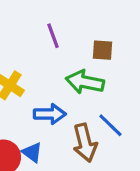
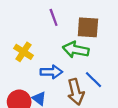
brown square: (102, 50) -> (88, 27), size x1.5

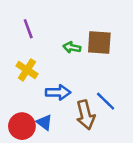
purple line: (54, 17) -> (28, 29), moved
green arrow: (76, 50) -> (72, 47), moved, size x0.6

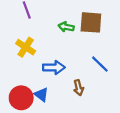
blue line: (106, 101) -> (100, 64), moved
brown arrow: (86, 115) -> (79, 88), size x0.6

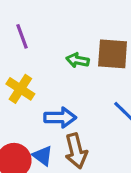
brown arrow: (79, 88) -> (76, 151), moved, size x1.5

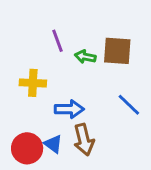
purple line: (22, 36) -> (58, 41), moved
yellow cross: (20, 89) -> (33, 83), turned -30

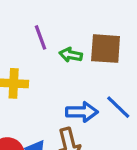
blue arrow: (69, 109) -> (82, 112), moved

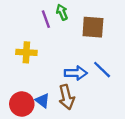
green arrow: (71, 55) -> (62, 12), moved, turned 56

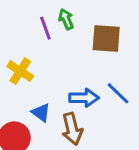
yellow cross: (26, 52) -> (20, 71), turned 30
blue triangle: (42, 101) -> (41, 113), moved

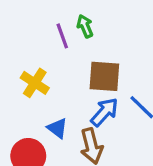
brown square: (106, 38) -> (104, 76), moved
blue arrow: (84, 98) -> (104, 112), turned -48

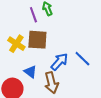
brown square: (104, 76) -> (37, 40), moved

